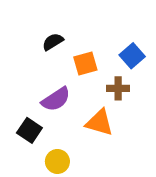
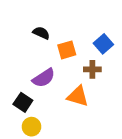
black semicircle: (53, 42) -> (41, 33), turned 56
yellow circle: (57, 161) -> (31, 127), moved

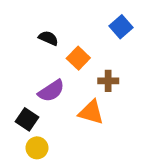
blue square: (103, 44) -> (121, 27), moved
orange square: (67, 50) -> (78, 58), turned -30

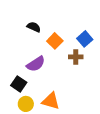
blue square: (121, 27) -> (85, 39), moved
orange triangle: (91, 112) -> (51, 101), moved

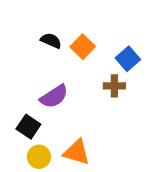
orange square: (55, 41) -> (83, 47), moved

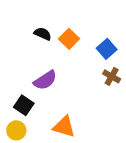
brown cross: (114, 86) -> (112, 76), moved, turned 30
yellow circle: (39, 157) -> (16, 130), moved

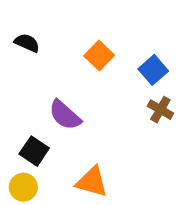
black semicircle: (43, 34) -> (27, 43), moved
purple semicircle: (45, 80) -> (65, 115), turned 75

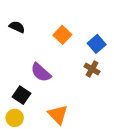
brown cross: (160, 110) -> (92, 69), moved
orange triangle: (92, 182) -> (58, 114), turned 30

